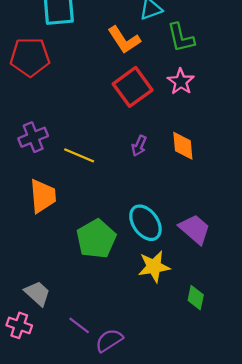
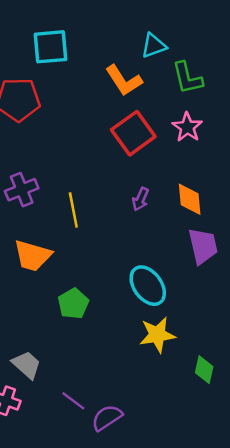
yellow line: (79, 155) -> (73, 210), turned 56
orange trapezoid: (43, 196) -> (33, 256), turned 111
purple trapezoid: (195, 229) -> (203, 246), moved, turned 36
green pentagon: (96, 239) -> (73, 304), moved, size x0.7

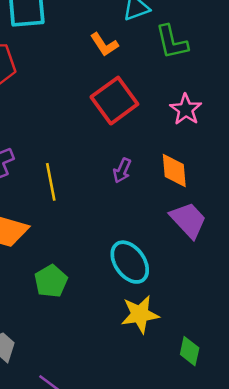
orange L-shape: (124, 80) -> (104, 45), size x0.7
pink star: (187, 127) -> (186, 109), moved
purple trapezoid: (203, 246) -> (188, 220), turned -30

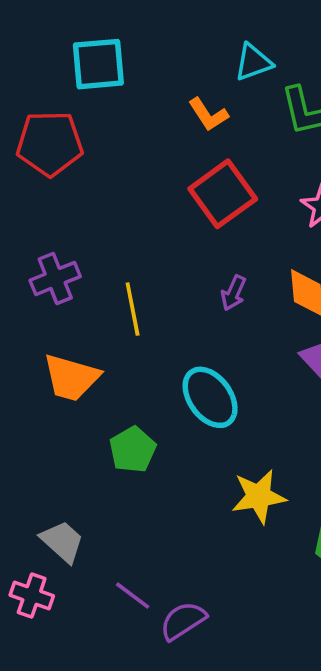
cyan ellipse: (130, 262) -> (210, 397), moved

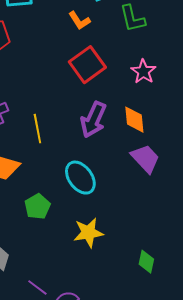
purple arrow: (233, 293) -> (93, 120), size x1.8
yellow star: (259, 496) -> (88, 233), moved

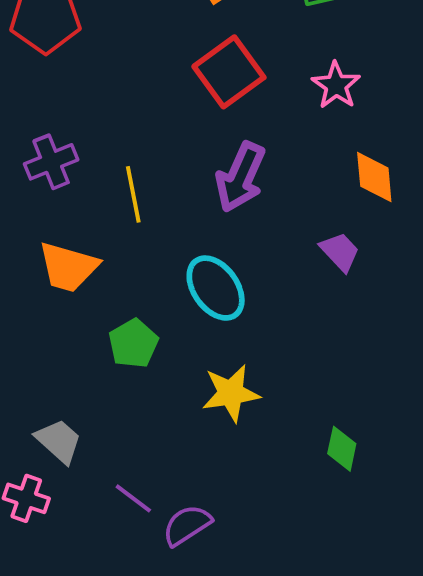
orange diamond: (134, 120) -> (374, 177), moved
purple trapezoid: (145, 159) -> (340, 252), size x0.7

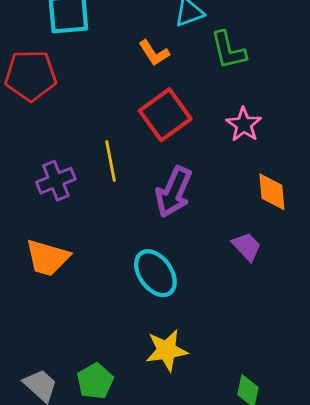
purple cross: (51, 162) -> (56, 181), moved
yellow line: (133, 194) -> (111, 161), moved
green pentagon: (133, 343) -> (95, 381), moved

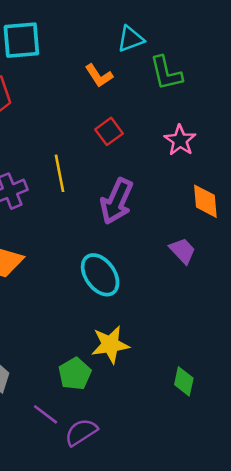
red square: (165, 115) -> (109, 131), size x0.6
green pentagon: (95, 381) -> (75, 374), moved

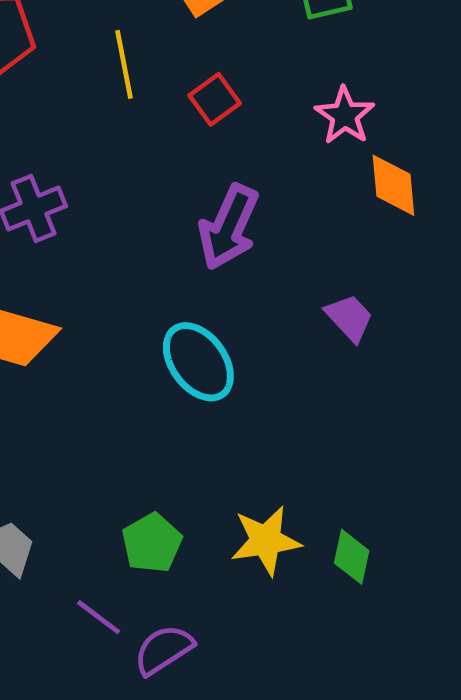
yellow line: (60, 173) -> (124, 64), moved
orange diamond: (205, 201) -> (393, 185), moved
yellow star: (110, 345) -> (266, 541), moved

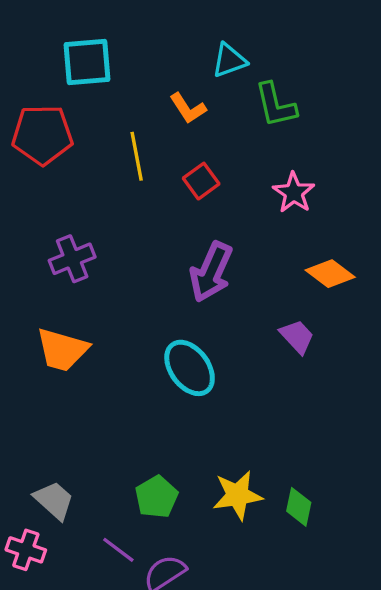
orange diamond: (393, 185) -> (330, 274), moved, turned -48

